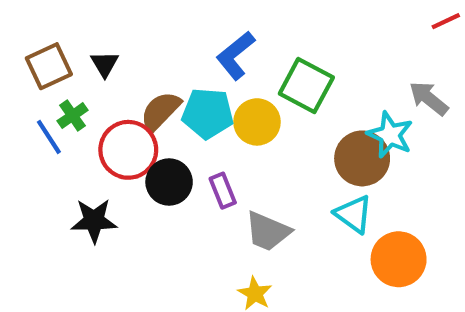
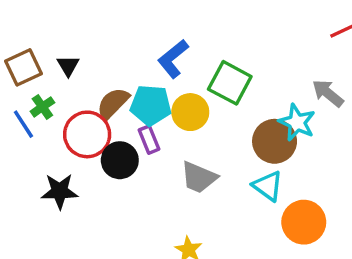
purple rectangle: (223, 191) -> (149, 140), moved
gray trapezoid: (268, 231) -> (199, 177), moved

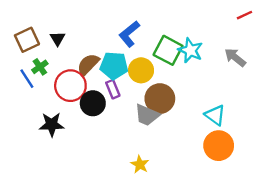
cyan star: (297, 122) -> (190, 50), moved
brown circle: (275, 141) -> (160, 99), moved
cyan triangle: (268, 186) -> (215, 115), moved

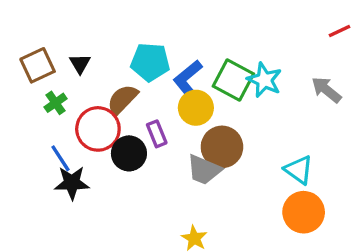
blue L-shape: (129, 34) -> (188, 78), moved
cyan pentagon: (114, 66) -> (150, 62), moved
blue line: (27, 79) -> (60, 158), moved

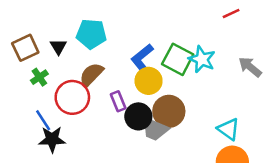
red line: (340, 31) -> (231, 14), moved
cyan pentagon: (150, 62) -> (91, 34), moved
black circle: (129, 153) -> (138, 116), moved

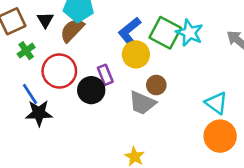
brown semicircle: (91, 75) -> (72, 30), moved
brown circle: (169, 111) -> (156, 85), size x0.6
black circle: (138, 116) -> (91, 90), moved

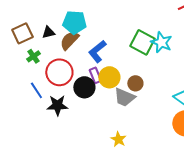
black triangle: (45, 20) -> (48, 32), turned 48
blue L-shape: (130, 31) -> (97, 51), moved
yellow circle: (136, 54) -> (109, 77), moved
black star: (39, 113) -> (57, 105), moved

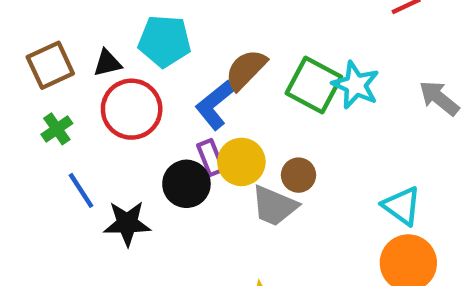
brown semicircle: (69, 40) -> (246, 70), moved
green cross: (33, 56) -> (57, 129), moved
red circle: (59, 72) -> (132, 109), moved

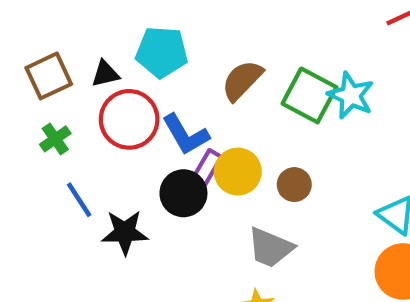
blue L-shape: (215, 105) -> (186, 135), moved, turned -81
purple rectangle: (211, 157) -> (207, 167), turned 52
gray trapezoid: (274, 206) -> (270, 248), moved

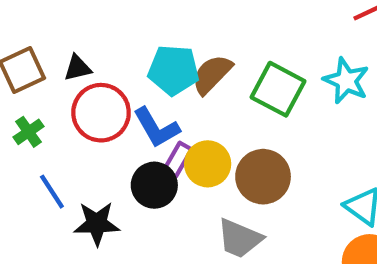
cyan pentagon: (162, 52) -> (174, 70), moved
cyan star: (351, 95) -> (346, 81), moved
brown circle: (294, 185) -> (263, 177), size x1.6

